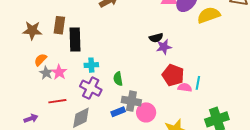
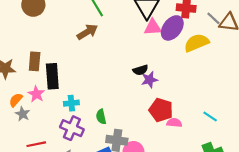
pink star: (59, 72) -> (36, 94), moved
cyan line: (198, 83) -> (210, 117), moved, turned -64

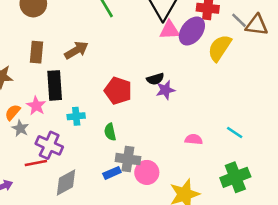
brown arrow: (87, 32) -> (76, 50), moved
yellow semicircle: (197, 43) -> (220, 48), turned -35
brown rectangle: (35, 61) -> (37, 52), moved
red pentagon: (161, 110) -> (118, 91), moved
purple cross: (72, 128) -> (49, 145), moved

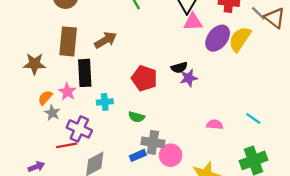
brown triangle: (257, 25) -> (275, 18), turned 30
purple ellipse: (192, 31) -> (218, 38), moved
brown rectangle: (37, 52) -> (68, 41), size x1.4
green semicircle: (110, 132) -> (136, 117), turned -63

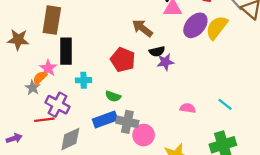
brown arrow: (106, 40) -> (142, 28), moved, turned -115
orange semicircle: (45, 98) -> (40, 78), moved
blue rectangle: (138, 155) -> (105, 120), moved, size x1.5

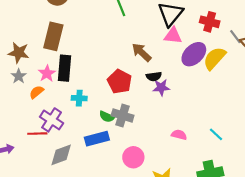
pink star: (48, 68) -> (47, 73), moved
gray star: (33, 88) -> (19, 76), moved
gray cross: (127, 122) -> (123, 116), moved

